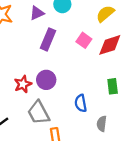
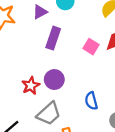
pink square: (84, 40) -> (91, 47), moved
gray trapezoid: (38, 113) -> (49, 114), turned -100

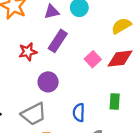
red star: (31, 86) -> (28, 52), moved

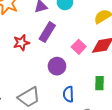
purple circle: (48, 82) -> (57, 66), moved

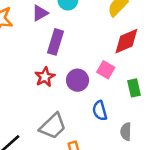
red star: (21, 43) -> (45, 77), moved
pink square: (79, 47) -> (106, 70), moved

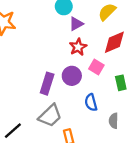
purple triangle: (40, 13) -> (76, 24), moved
purple rectangle: (56, 42) -> (47, 84), moved
red star: (45, 77) -> (78, 47), moved

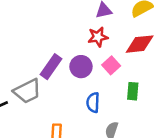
gray trapezoid: (50, 116) -> (27, 91), moved

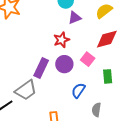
red star: (98, 37) -> (61, 40), moved
blue semicircle: (93, 103) -> (78, 90), turned 42

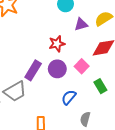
purple triangle: (75, 18) -> (81, 24), moved
green rectangle: (108, 76) -> (100, 86), turned -32

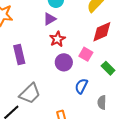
purple triangle: (81, 24) -> (50, 19), moved
purple rectangle: (33, 70) -> (19, 55), moved, turned -30

